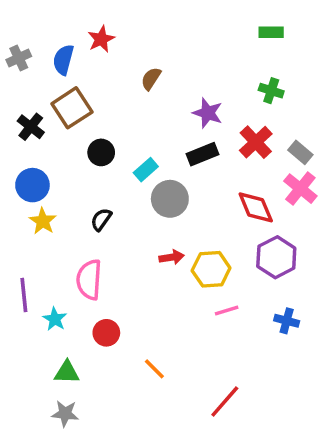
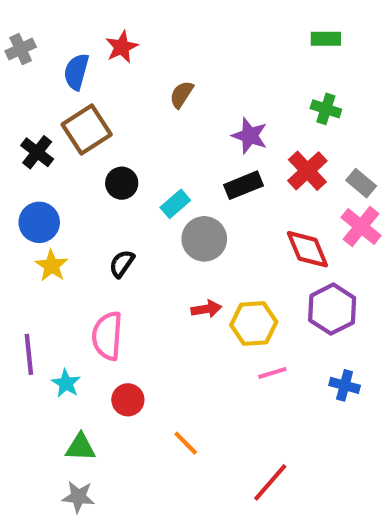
gray cross: (19, 58) -> (21, 49), moved

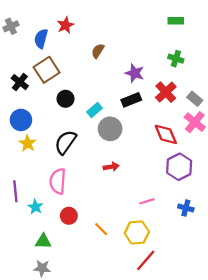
black semicircle: (122, 264) -> (66, 142), size x1.6
yellow hexagon: (254, 323) -> (137, 232), moved
orange line: (186, 443) -> (101, 229), moved

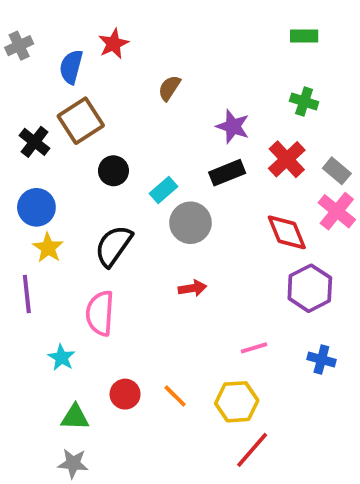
purple line: (15, 191) -> (27, 294), moved
red circle: (69, 216) -> (125, 394), moved

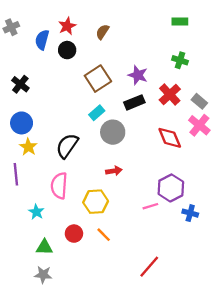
brown semicircle: (169, 88) -> (102, 32), moved
brown square: (81, 121) -> (98, 79), moved
black circle: (113, 171) -> (67, 50), moved
purple hexagon: (310, 288) -> (171, 188), moved
yellow hexagon: (237, 402) -> (96, 202), moved

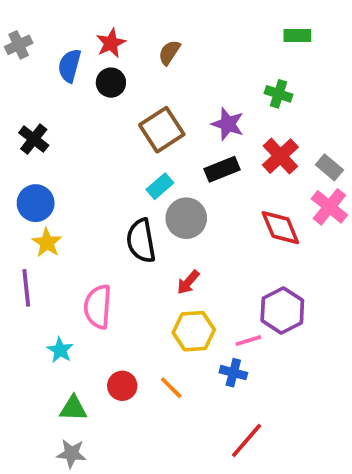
green cross: (180, 60) -> (279, 94), moved
black semicircle: (67, 146) -> (141, 241), moved, turned -45
red arrow: (114, 171) -> (188, 282), turned 140
yellow hexagon: (96, 202) -> (194, 331), moved
blue cross: (190, 213) -> (233, 373), moved

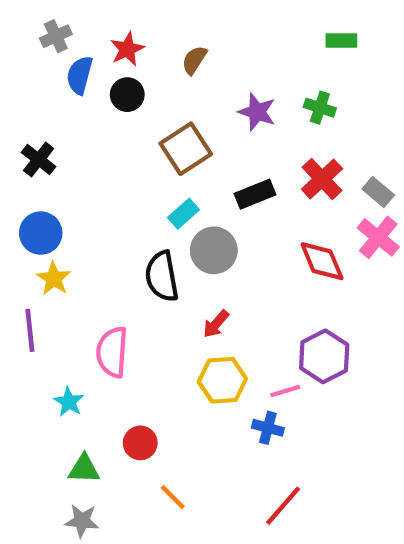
gray cross: (19, 45) -> (56, 36), moved
purple star: (228, 124) -> (257, 112), moved
orange line: (171, 388) -> (173, 497), moved

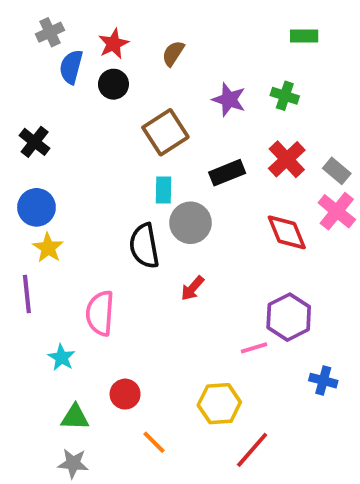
cyan rectangle: (184, 214) -> (164, 190), turned -48
yellow hexagon: (222, 380) -> (219, 404), moved
blue cross: (268, 428) -> (323, 381), moved

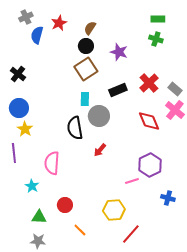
black circle: (113, 84) -> (86, 46), moved
green cross: (285, 96) -> (156, 39), moved

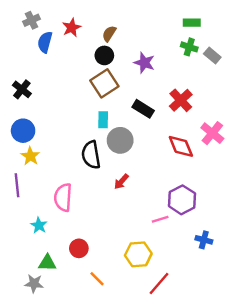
gray rectangle: (175, 89) -> (212, 55), moved
black rectangle: (118, 90) -> (143, 109), turned 54
gray star: (38, 241) -> (34, 284), moved

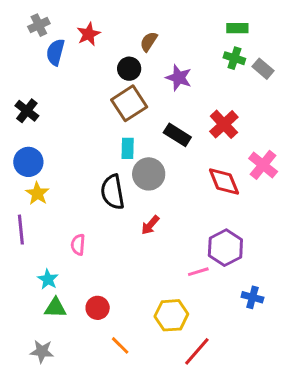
brown semicircle: (109, 34) -> (149, 42), moved
pink semicircle: (63, 197) -> (78, 245), size x0.6
green triangle: (47, 263) -> (55, 308), moved

